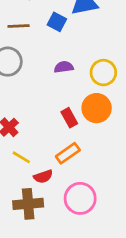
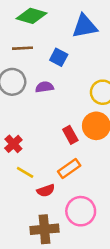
blue square: (57, 22) -> (59, 57), moved
purple semicircle: (64, 67) -> (44, 87), moved
brown cross: (28, 204) -> (44, 229), moved

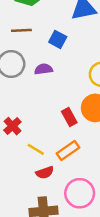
yellow line: (25, 172) -> (36, 149), moved

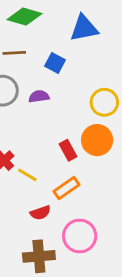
yellow line: (36, 149) -> (27, 175), moved

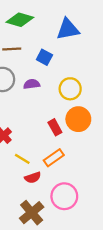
yellow circle: (104, 102) -> (70, 89), moved
yellow line: (27, 175) -> (22, 159), moved
brown cross: (39, 256) -> (32, 213), turned -35

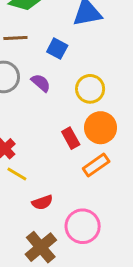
purple semicircle: (32, 84) -> (41, 83), turned 49
orange rectangle: (54, 158) -> (96, 165), moved
yellow line: (22, 159) -> (17, 174), moved

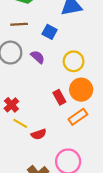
red semicircle: (42, 202) -> (39, 134), moved

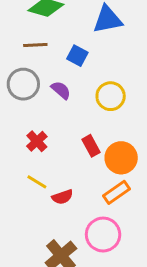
orange circle: (81, 90) -> (121, 158), moved
red cross: (11, 105) -> (37, 141), moved
orange rectangle: (78, 117) -> (117, 192), moved

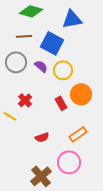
blue square: (77, 56) -> (52, 43), size x1.6
yellow circle: (111, 96) -> (63, 70), moved
orange circle: (121, 158) -> (81, 94), moved
yellow line: (37, 182) -> (10, 116), moved

